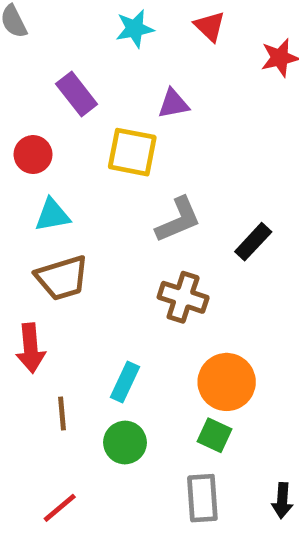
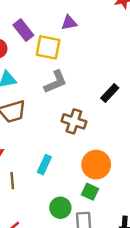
purple rectangle: (77, 94) -> (23, 30), moved
gray L-shape: (178, 220) -> (55, 82), moved
green circle: (125, 442) -> (60, 208), moved

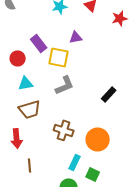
brown cross: (74, 121) -> (64, 130), moved
cyan rectangle: (44, 165) -> (75, 162), moved
orange circle: (96, 165) -> (98, 139), moved

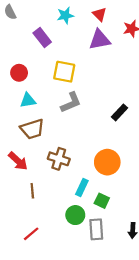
purple triangle: (76, 37) -> (100, 40), moved, size x1.5
purple rectangle: (39, 43) -> (42, 37), moved
brown cross: (64, 130) -> (59, 159), moved
red arrow: (17, 138) -> (18, 161), turned -42

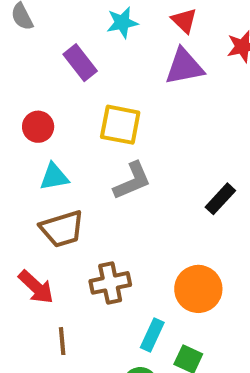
brown cross: (59, 159) -> (110, 283), turned -30

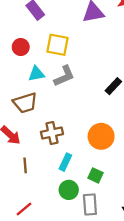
red circle: (38, 127) -> (21, 47), moved
cyan triangle: (54, 177) -> (36, 74), moved
cyan rectangle: (152, 335) -> (65, 162), moved

